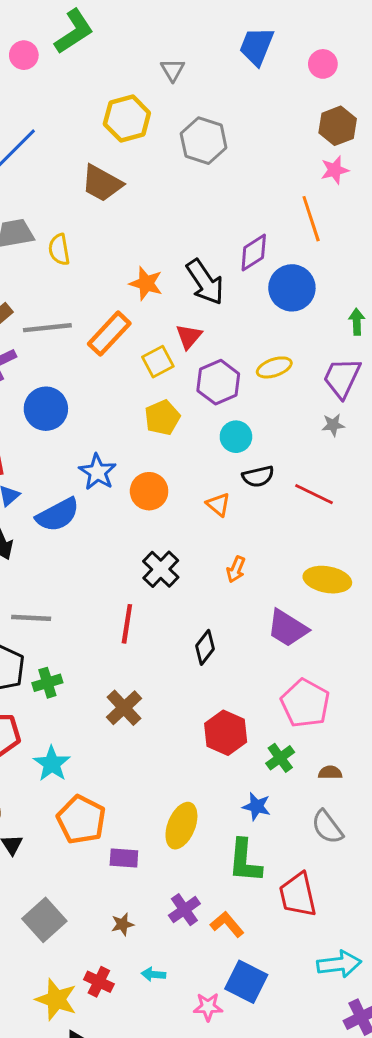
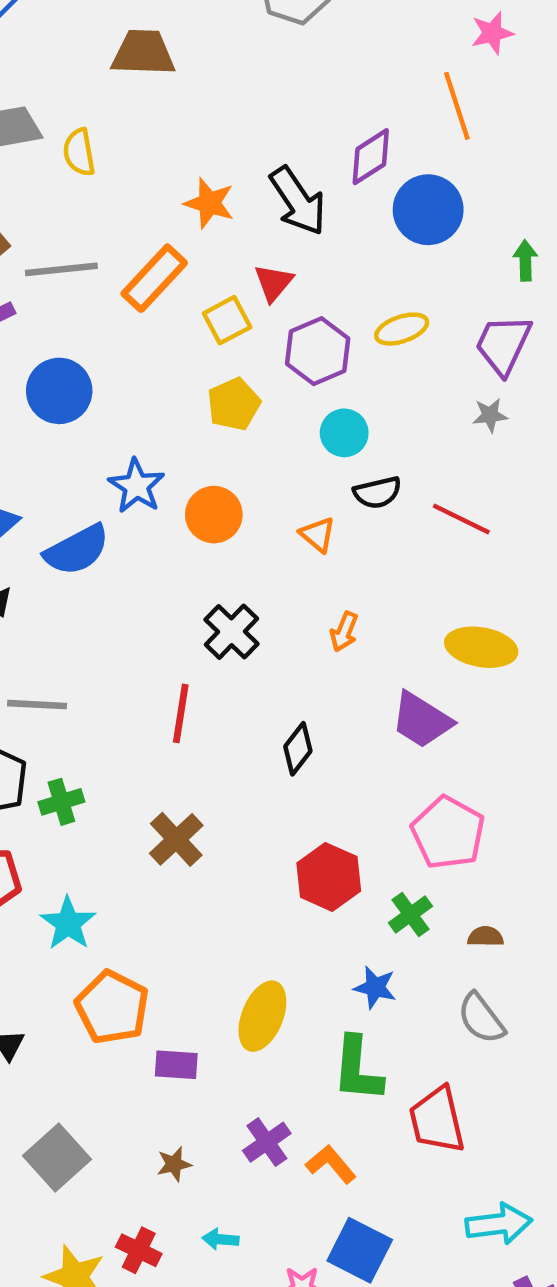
brown trapezoid: (102, 183) -> (143, 53), turned 153

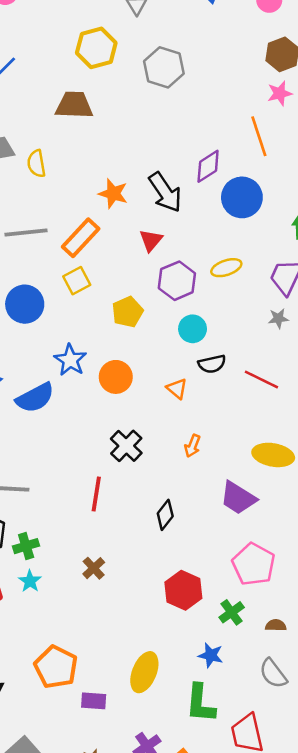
yellow square: (227, 320) -> (77, 281), moved
brown cross: (176, 839) -> (94, 568), size x0.7
cyan star: (68, 923) -> (30, 581), moved, size x0.7

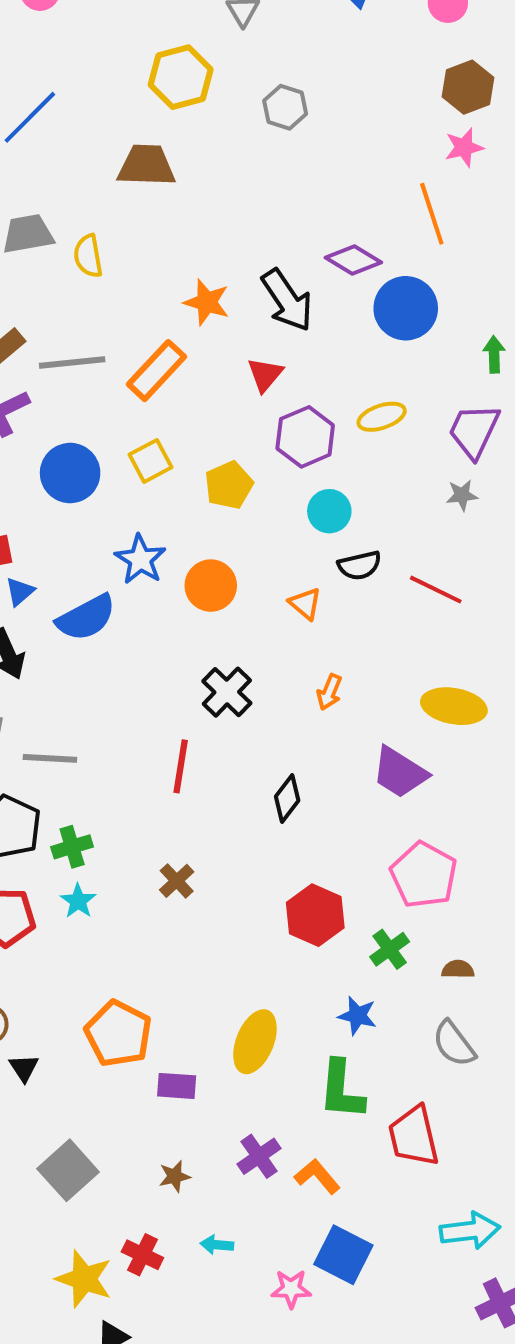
gray hexagon: (164, 67) -> (285, 107), size x0.7
purple diamond: (208, 166) -> (353, 260), turned 64
yellow square: (77, 281) -> (150, 461), moved

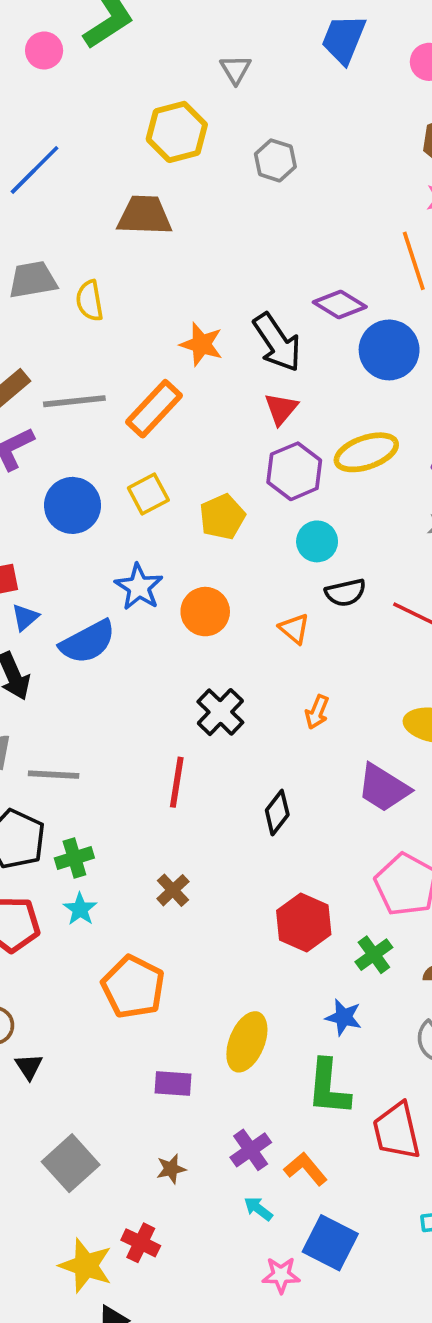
red triangle: (265, 375) -> (281, 409), moved
yellow ellipse: (382, 417) -> (366, 452), size x1.4
orange pentagon: (118, 1034) -> (133, 987), moved
cyan arrow: (217, 1245) -> (258, 1209), moved, turned 32

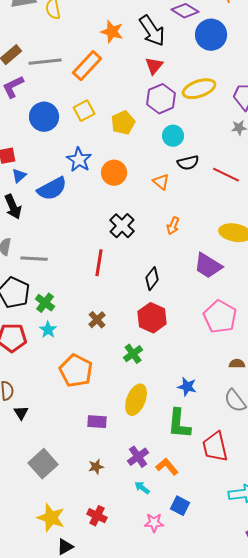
green cross: (74, 858) -> (45, 303), turned -36
red hexagon: (304, 922) -> (152, 318), moved
green cross: (374, 955) -> (133, 354), moved
red cross: (141, 1243) -> (97, 516), moved
blue square: (330, 1243) -> (180, 506), size x0.7

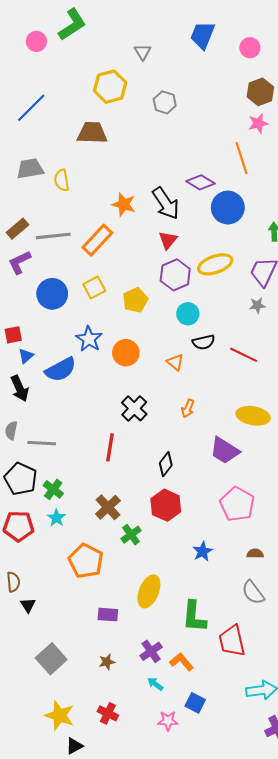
brown cross: (97, 320) -> (108, 507), size x1.4
green cross: (133, 354) -> (131, 535), moved
blue star: (187, 387) -> (203, 551), moved, turned 30

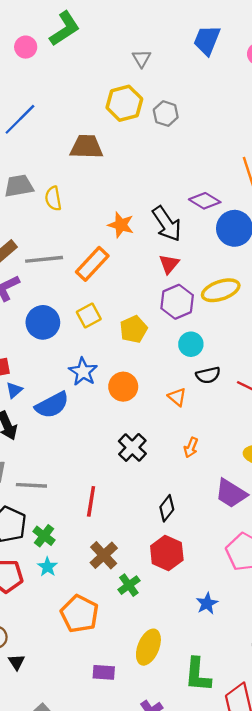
yellow hexagon: (110, 87) -> (124, 103), moved
red line: (110, 447) -> (91, 501), moved

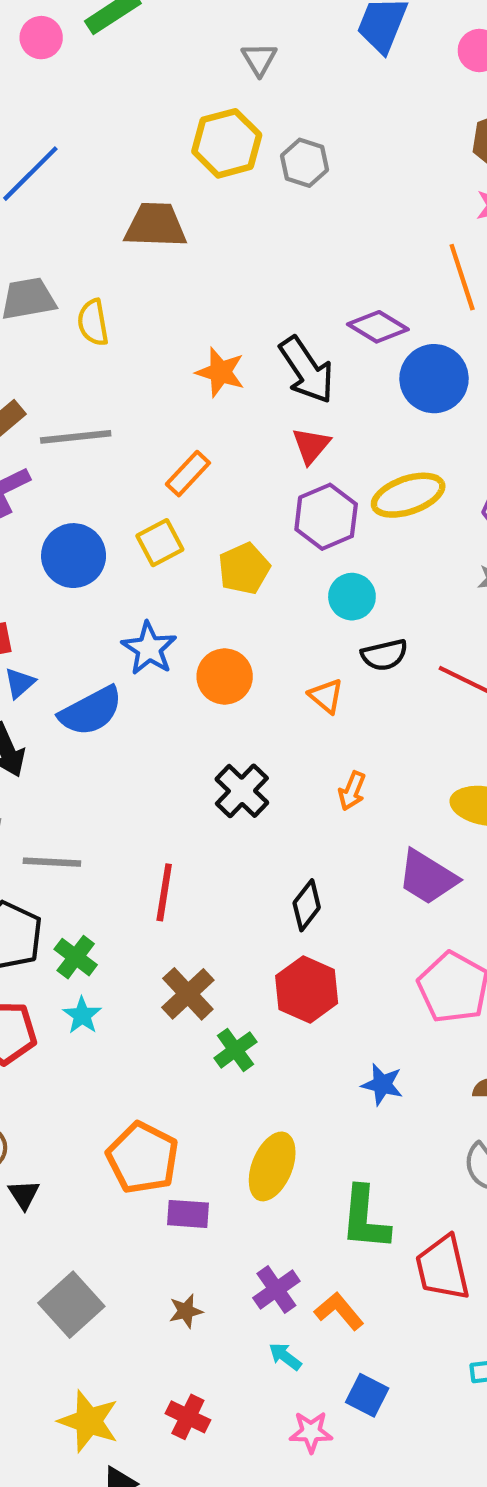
orange rectangle: (92, 264) -> (188, 474), moved, size x0.7
blue star: (207, 603) -> (382, 1084), turned -30
orange pentagon: (80, 614) -> (143, 1158), moved

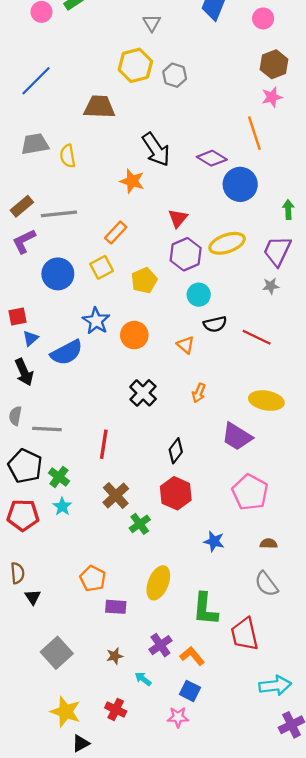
black arrow: (307, 370) -> (156, 149), moved
orange pentagon: (143, 1158) -> (93, 578), size x0.7
cyan arrow: (285, 1356) -> (143, 679), moved
blue square: (367, 1395) -> (190, 691), moved

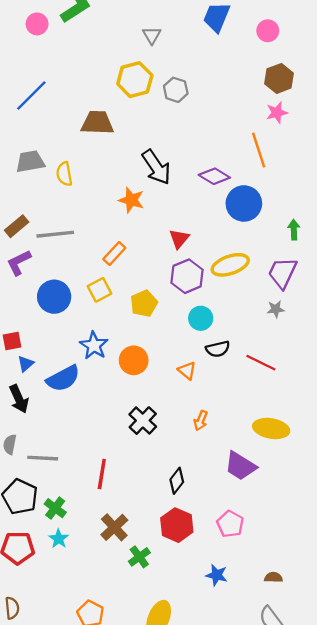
pink pentagon: (250, 492) -> (230, 524), moved, size x0.7

